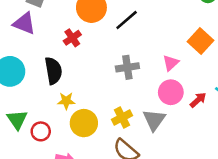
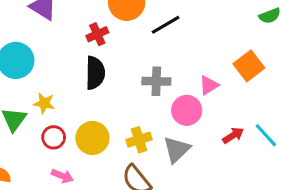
black semicircle: (53, 71) -> (95, 73), moved
pink circle: (171, 92) -> (187, 110), moved
yellow star: (66, 101) -> (44, 103), moved
red circle: (41, 131) -> (54, 137), moved

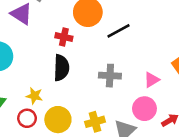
red cross: (97, 34) -> (64, 37), turned 35
yellow star: (44, 103) -> (34, 96), moved
pink circle: (187, 110) -> (144, 109), moved

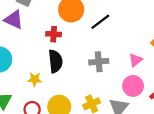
yellow star: (34, 96) -> (35, 79), moved

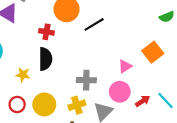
gray cross: (99, 62) -> (86, 80), moved

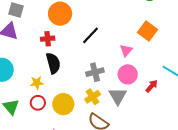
black line: (94, 24) -> (91, 35), moved
red arrow: (143, 101) -> (152, 86), moved
red circle: (17, 104) -> (38, 103), moved

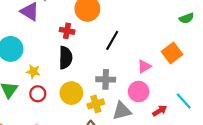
black line: (91, 35) -> (112, 40), turned -30
yellow star: (37, 83) -> (33, 72), moved
gray triangle: (118, 96) -> (122, 111), turned 30
yellow circle: (63, 104) -> (71, 93), moved

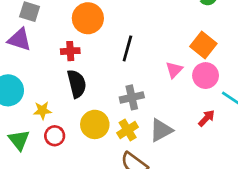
pink circle: (139, 92) -> (206, 76), moved

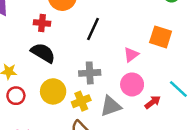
orange square: (203, 45) -> (161, 37), turned -30
pink circle: (206, 76) -> (132, 84), moved
black semicircle: (77, 84) -> (43, 53), turned -55

